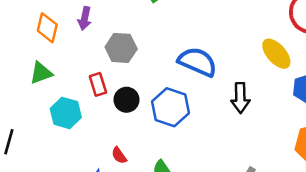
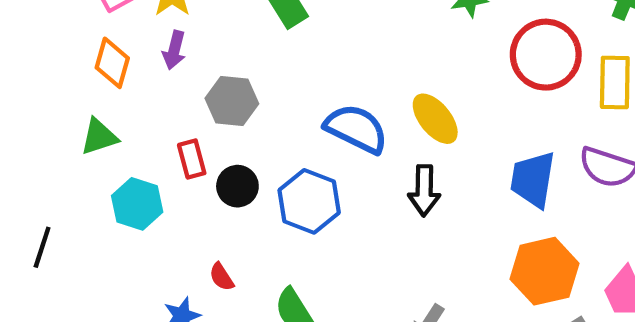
yellow ellipse: (276, 54) -> (435, 119), moved

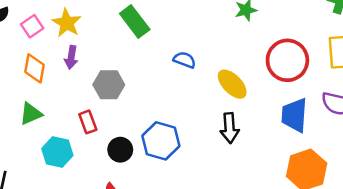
red circle: (546, 55) -> (287, 60), moved
blue semicircle: (356, 129) -> (185, 60), moved, size x0.6
black circle: (237, 186) -> (120, 150), moved

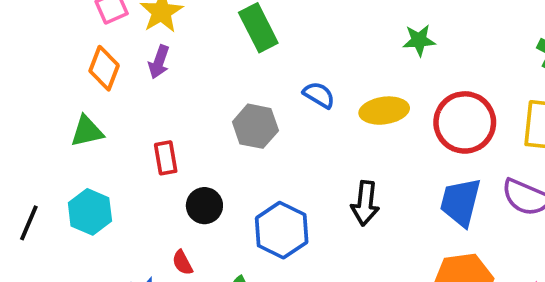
yellow ellipse: (232, 84) -> (384, 111), moved, turned -64
gray hexagon: (109, 85) -> (255, 126), moved
blue hexagon: (161, 141) -> (282, 230), moved
cyan hexagon: (57, 152) -> (90, 212), moved

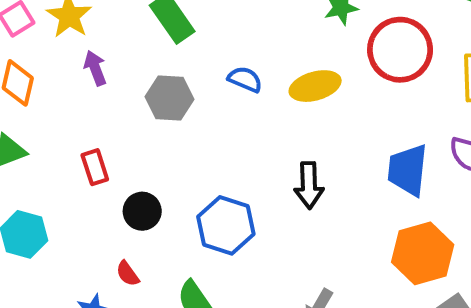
purple arrow: (159, 62) -> (95, 68), moved, turned 148
red circle: (465, 122) -> (400, 50), moved
gray hexagon: (255, 126) -> (170, 98), moved

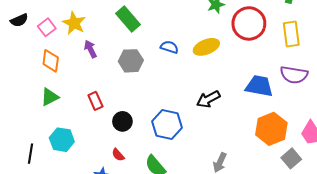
blue trapezoid: (408, 170) -> (259, 86), turned 100
black arrow: (309, 185) -> (208, 99), turned 70

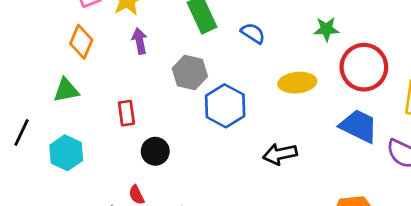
blue semicircle: (169, 47) -> (253, 33), moved
blue trapezoid: (259, 86) -> (359, 126), moved
blue hexagon: (167, 124) -> (225, 106), moved
black line: (31, 154) -> (21, 133), moved

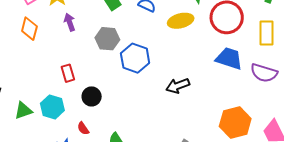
yellow ellipse: (297, 83) -> (181, 21), moved
green triangle: (66, 90) -> (23, 111), moved
cyan hexagon: (66, 153) -> (52, 107), moved

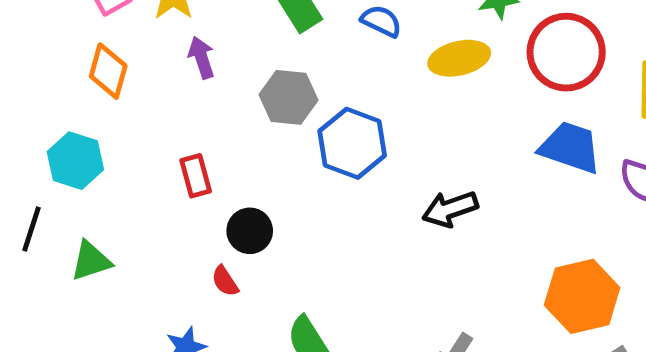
cyan hexagon: (52, 107) -> (75, 161), moved
red semicircle: (83, 128) -> (225, 281), moved

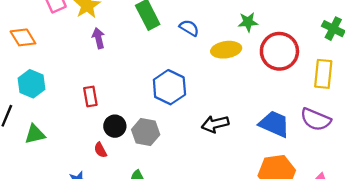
orange diamond: (108, 71) -> (23, 37), moved, turned -52
gray hexagon: (288, 97) -> (146, 132), moved
blue trapezoid: (570, 147) -> (274, 124), moved

